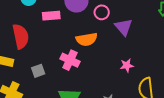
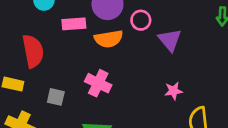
orange semicircle: (87, 39) -> (109, 39), moved
gray square: (38, 71) -> (56, 97), turned 32

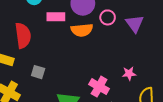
purple triangle: (170, 40) -> (135, 24), moved
pink cross: (98, 83) -> (99, 87), moved

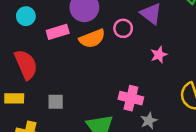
pink circle: (108, 17) -> (123, 28), moved
pink star: (129, 74) -> (159, 55), moved

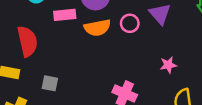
pink star: (159, 55) -> (168, 65), moved

